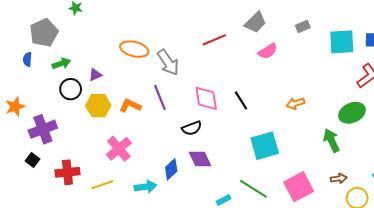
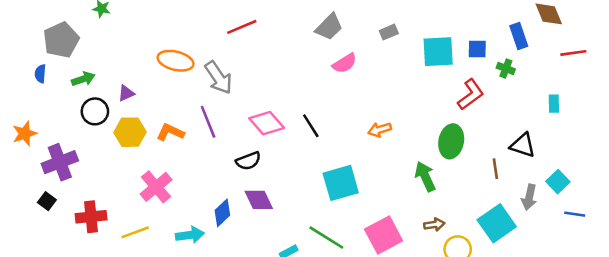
red line: (214, 40) -> (242, 27), moved
pink diamond: (206, 98) -> (267, 123), turned -32
green ellipse: (352, 113) -> (451, 141), turned -55

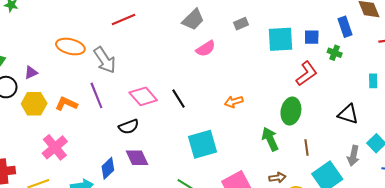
brown line: (495, 169) -> (307, 147), moved

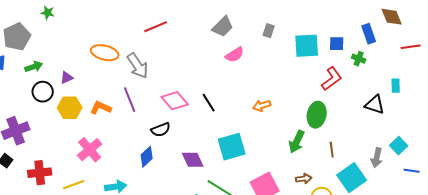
gray rectangle: (241, 24) -> (269, 31), turned -48
black triangle: (348, 114) -> (375, 105), moved
green arrow: (270, 139) -> (297, 142), turned -130
purple diamond: (137, 158) -> (193, 160), moved
blue diamond: (108, 168) -> (147, 157), moved

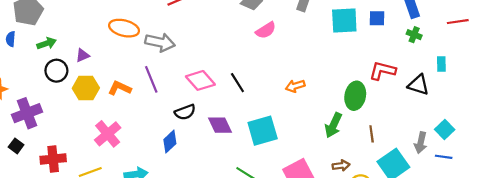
green cross: (359, 59) -> (414, 35), moved
gray arrow: (138, 66) -> (160, 42), turned -44
red L-shape: (332, 79) -> (382, 71), moved, turned -130
purple diamond: (193, 160) -> (220, 125), moved
blue line: (412, 171) -> (444, 157), moved

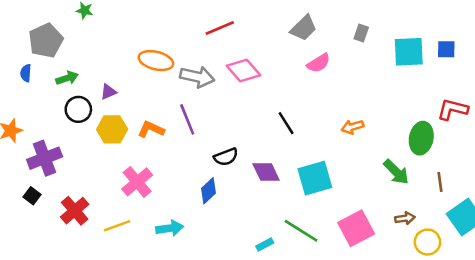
pink diamond: (200, 80) -> (244, 71), moved
green arrow: (333, 125) -> (396, 172), turned -70
red cross: (53, 159) -> (75, 211), turned -35

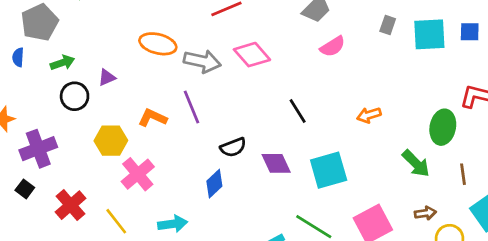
gray rectangle: (361, 33) -> (388, 25), moved
yellow hexagon: (112, 129) -> (111, 141), moved
yellow line: (117, 226) -> (116, 221), turned 72

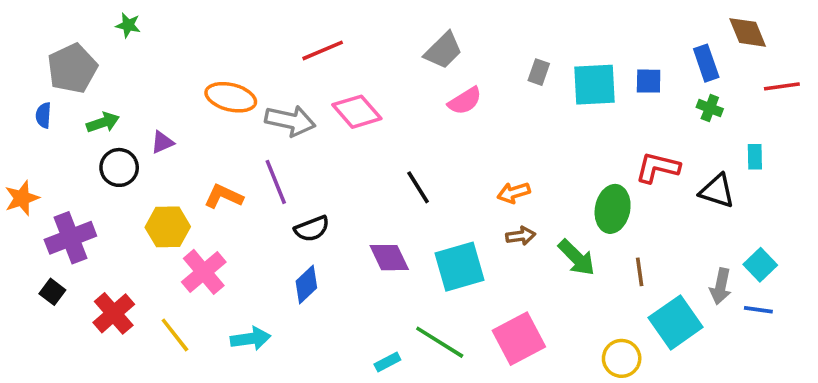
black semicircle: (233, 147) -> (312, 229), moved
brown arrow: (425, 213) -> (521, 236), moved

